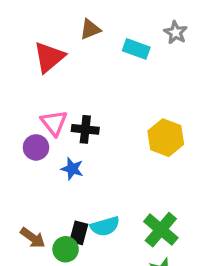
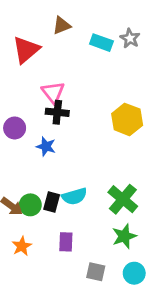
gray star: (176, 32) -> (130, 38), moved
pink triangle: (54, 123) -> (53, 92), moved
green circle: (66, 249) -> (30, 205), moved

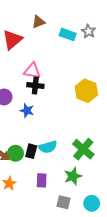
pink triangle: (53, 92) -> (32, 71), turned -42
green star: (124, 236) -> (73, 176), moved

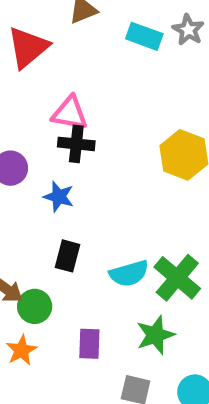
cyan semicircle: (48, 147) -> (129, 273), moved
black rectangle: (31, 151) -> (68, 256), moved
green circle: (16, 153) -> (35, 306), moved

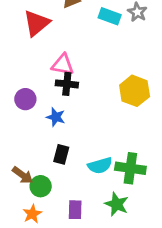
green cross: (177, 278) -> (130, 168), turned -32
green star: (155, 335) -> (117, 204), turned -30

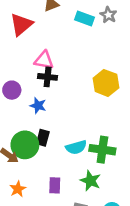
green circle: (41, 186) -> (25, 145), moved, size x1.5

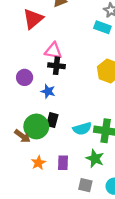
cyan rectangle: (85, 19) -> (102, 27), moved
orange star: (18, 189) -> (38, 163), moved

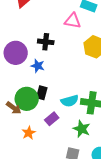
pink triangle: (53, 51) -> (73, 21), moved
purple circle: (25, 77) -> (16, 53), size x1.5
purple rectangle: (63, 163) -> (52, 119), moved, turned 48

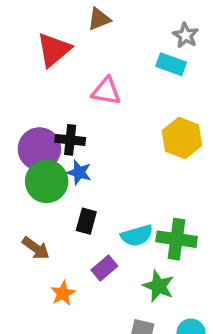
pink triangle: (73, 21) -> (106, 91), moved
black cross: (46, 42) -> (70, 140), moved
green circle: (27, 99) -> (47, 181), moved

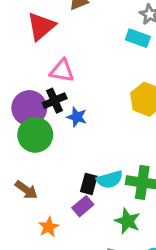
pink triangle: (106, 91) -> (62, 71), moved
black cross: (70, 140) -> (55, 101), turned -30
blue star: (79, 172) -> (77, 117), moved
black rectangle: (86, 221) -> (89, 184), moved

